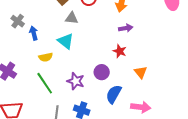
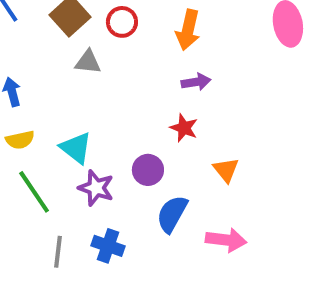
cyan triangle: (66, 41) -> (76, 148), moved
yellow semicircle: (46, 57) -> (20, 140), moved

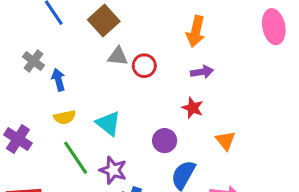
red circle: (122, 22) -> (144, 66), moved
purple star: (96, 188) -> (113, 170), moved

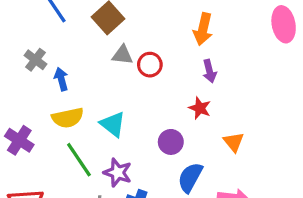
purple arrow: (202, 72) -> (209, 71), turned 85
yellow semicircle: (65, 117) -> (68, 118), size x1.4

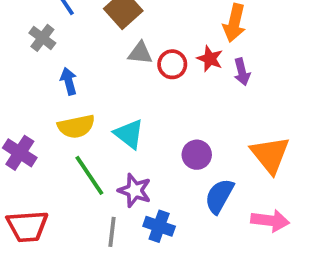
gray cross: (35, 60) -> (42, 38), moved
red star: (200, 108) -> (210, 59), moved
orange triangle: (234, 142) -> (270, 155), size x1.6

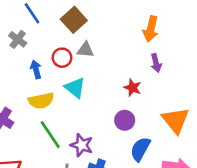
red star: (210, 59) -> (133, 88), moved
red circle: (172, 64) -> (62, 58), moved
cyan triangle: (129, 134) -> (75, 88), moved

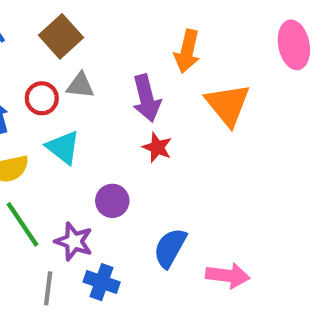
purple arrow: (156, 63) -> (146, 98), moved, size x1.5
purple circle: (125, 120) -> (112, 201), moved
orange triangle: (176, 120) -> (228, 105), moved

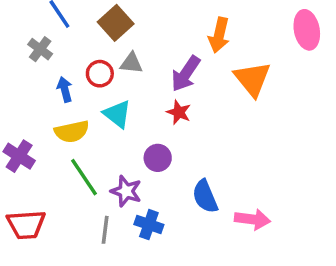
purple arrow: (146, 98) -> (186, 74), turned 48
red star: (157, 147) -> (179, 112), moved
blue semicircle: (170, 248) -> (205, 196), turned -52

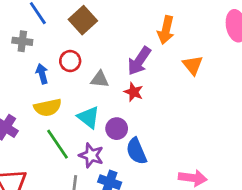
gray cross: (40, 49) -> (22, 41), turned -30
gray triangle: (131, 63) -> (100, 79), moved
orange triangle: (252, 79) -> (193, 65), size x0.7
cyan triangle: (117, 114) -> (88, 117), moved
blue semicircle: (205, 196) -> (136, 151), moved

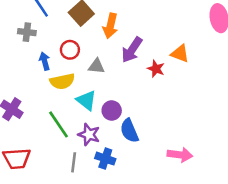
orange arrow: (166, 30) -> (110, 26), moved
orange triangle: (193, 65) -> (180, 54), turned -30
red star: (134, 92) -> (156, 69), moved
yellow semicircle: (48, 107) -> (62, 81), moved

